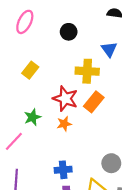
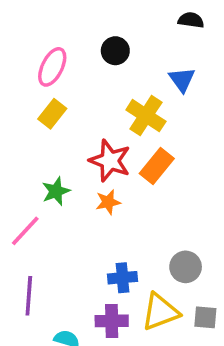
pink ellipse: (25, 22) -> (52, 67), moved
yellow cross: (87, 71) -> (146, 116), turned 30
blue cross: (63, 170) -> (123, 278), moved

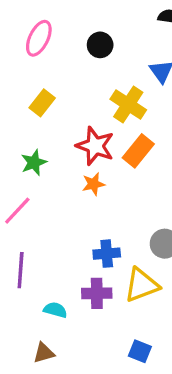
pink ellipse: (52, 67) -> (39, 38), moved
green star: (56, 191) -> (34, 162), moved

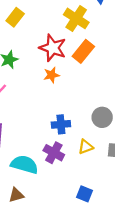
yellow triangle: (141, 285) -> (86, 147), size x0.6
purple cross: (97, 293) -> (54, 153), turned 30
cyan semicircle: (55, 310) -> (24, 164), size x1.6

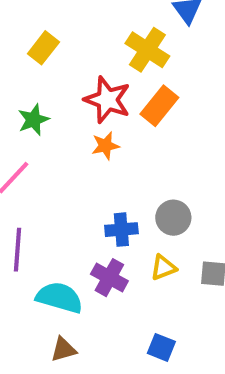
gray circle: (102, 117) -> (173, 218), moved
brown triangle: (16, 195) -> (63, 349), moved

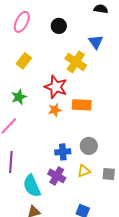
orange rectangle: (159, 106) -> (82, 105), moved, turned 54
cyan semicircle: (59, 298) -> (32, 186), turned -130

